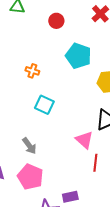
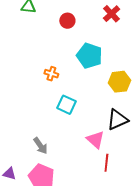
orange cross: (32, 71) -> (51, 74), moved
cyan square: (44, 105) -> (66, 105), moved

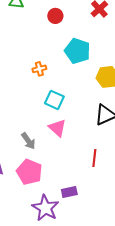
orange cross: (51, 74) -> (39, 69), turned -32
pink triangle: (95, 140) -> (57, 128), moved

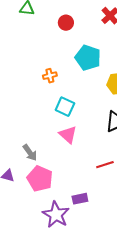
gray arrow: (28, 141) -> (30, 153), moved
red line: (94, 158) -> (105, 165), turned 66

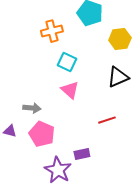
orange cross: (50, 76) -> (52, 31), size x1.5
gray arrow: (30, 153) -> (32, 108), turned -48

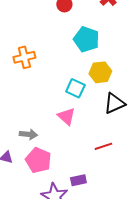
orange cross: (52, 31) -> (24, 57), moved
yellow hexagon: (120, 39) -> (100, 72), moved
cyan square: (67, 62) -> (75, 88), moved

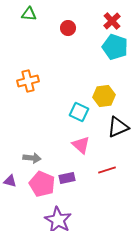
cyan pentagon: (86, 39) -> (115, 47), moved
pink triangle: (66, 116) -> (81, 145), moved
purple rectangle: (78, 180) -> (67, 178), moved

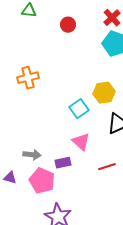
cyan square: (79, 112) -> (79, 109), turned 30
purple rectangle: (67, 178) -> (63, 163), moved

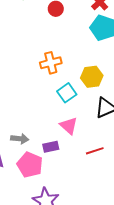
orange cross: (28, 78) -> (51, 63), moved

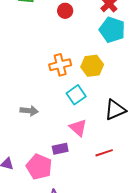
yellow hexagon: (92, 77) -> (92, 66), moved
gray arrow: (20, 139) -> (29, 111), moved

